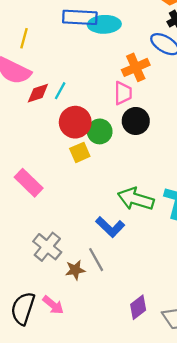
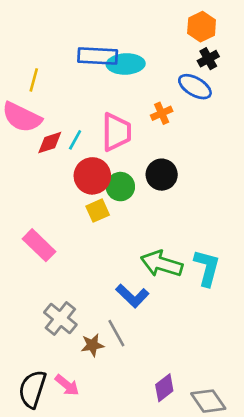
orange cross: (136, 67) -> (162, 113), size x0.7
pink trapezoid: (123, 93) -> (116, 132), moved, size x1.4

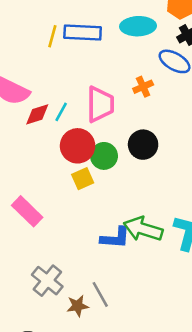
cyan ellipse: (126, 64) -> (138, 26), moved
yellow line: (34, 80) -> (52, 36), moved
blue L-shape: (132, 296) -> (115, 238), moved, turned -40

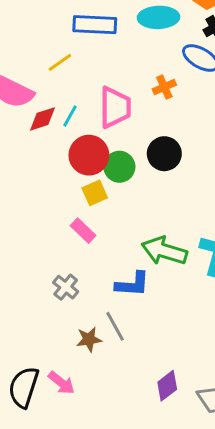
yellow line: (52, 36) -> (60, 62), moved, turned 40
pink rectangle: (27, 211) -> (83, 231), moved, size x0.7
blue L-shape: (115, 238) -> (132, 284), moved
gray cross: (47, 281) -> (66, 287), moved, size x0.7

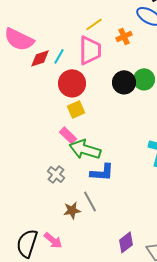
yellow line: (60, 62) -> (94, 24), moved
green circle: (119, 167) -> (144, 79), moved
green arrow: (164, 251) -> (85, 149), moved

